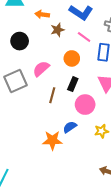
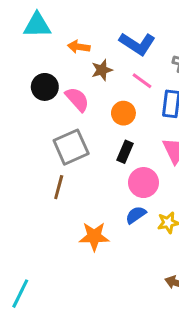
pink semicircle: (41, 69) -> (77, 99), moved, turned 90
gray square: (15, 81) -> (71, 147), moved
brown line: (52, 95) -> (59, 187), moved
blue semicircle: (70, 127) -> (136, 215), moved

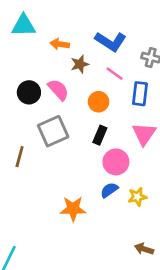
black circle: (45, 87) -> (29, 92), moved
brown line: (59, 187) -> (20, 157), moved

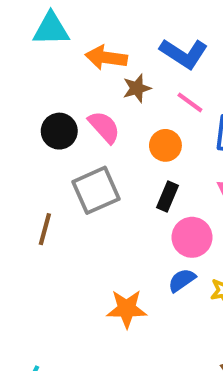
orange arrow: (60, 44) -> (106, 58), size x1.4

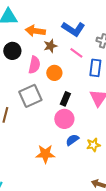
pink semicircle: (104, 127) -> (34, 65), turned 54
black circle: (59, 131) -> (12, 51), moved
orange circle: (165, 145) -> (54, 73), moved
pink circle: (192, 237) -> (64, 119), moved

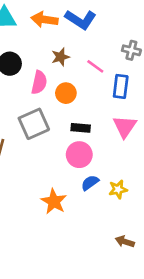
blue L-shape: (73, 29) -> (81, 20), moved
orange arrow: (35, 31) -> (44, 20), moved
black rectangle: (65, 99) -> (81, 128), turned 72
orange star: (45, 154) -> (54, 201), turned 30

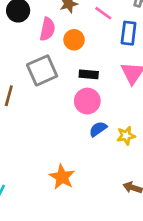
orange star: (54, 201) -> (62, 177), moved

